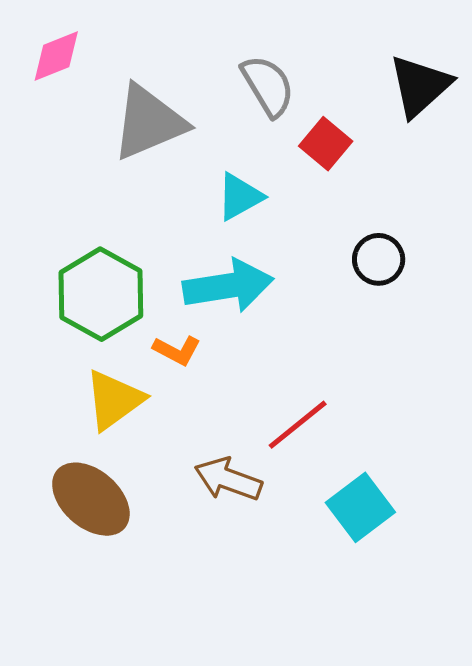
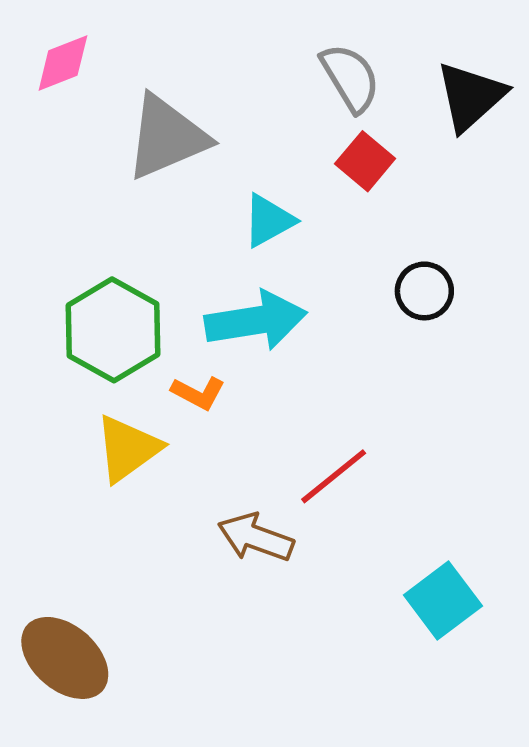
gray semicircle: (268, 86) -> (350, 78), moved
brown ellipse: (91, 499) -> (65, 658), moved
cyan square: (360, 507) -> (443, 600), moved

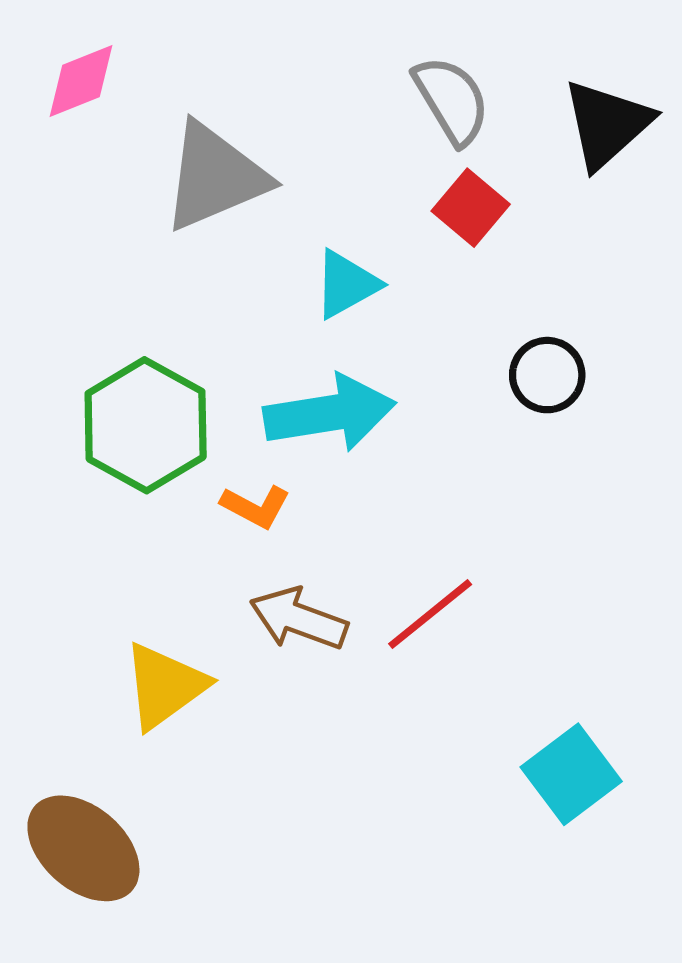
yellow triangle: (128, 449) -> (165, 686), moved
brown arrow: (256, 537) -> (299, 619), moved

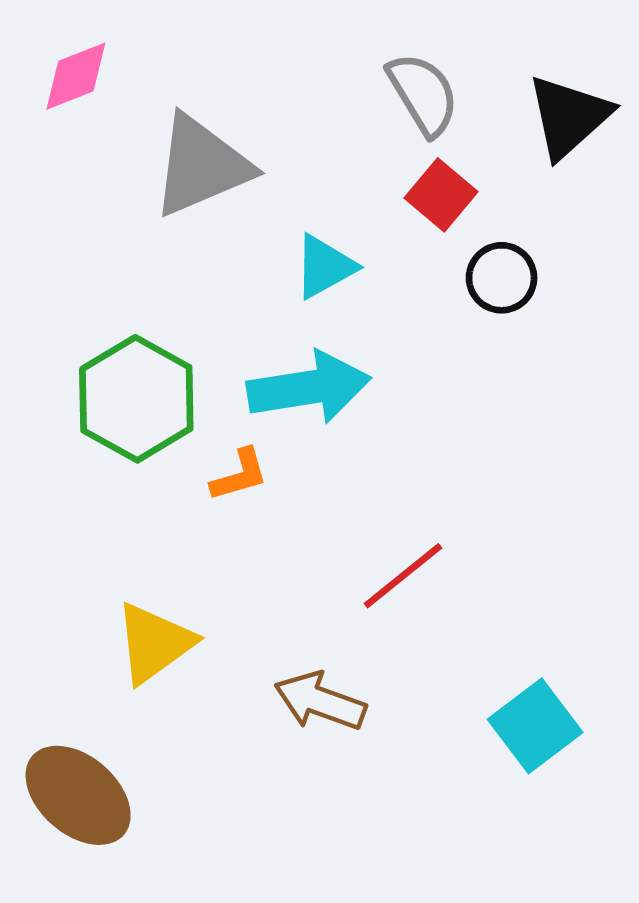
black circle: (547, 375) -> (502, 278), moved
orange L-shape: (256, 507) -> (239, 475), turned -44
brown arrow: (299, 619) -> (320, 701), moved

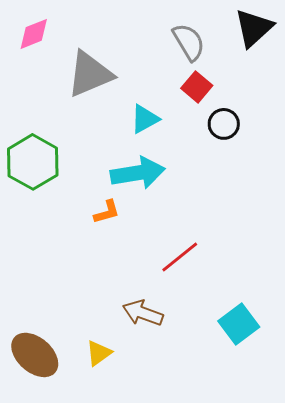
black triangle: (569, 116) -> (254, 28), moved
green hexagon: (136, 399) -> (33, 162), moved
yellow triangle: (154, 643) -> (99, 353), moved, size x0.7

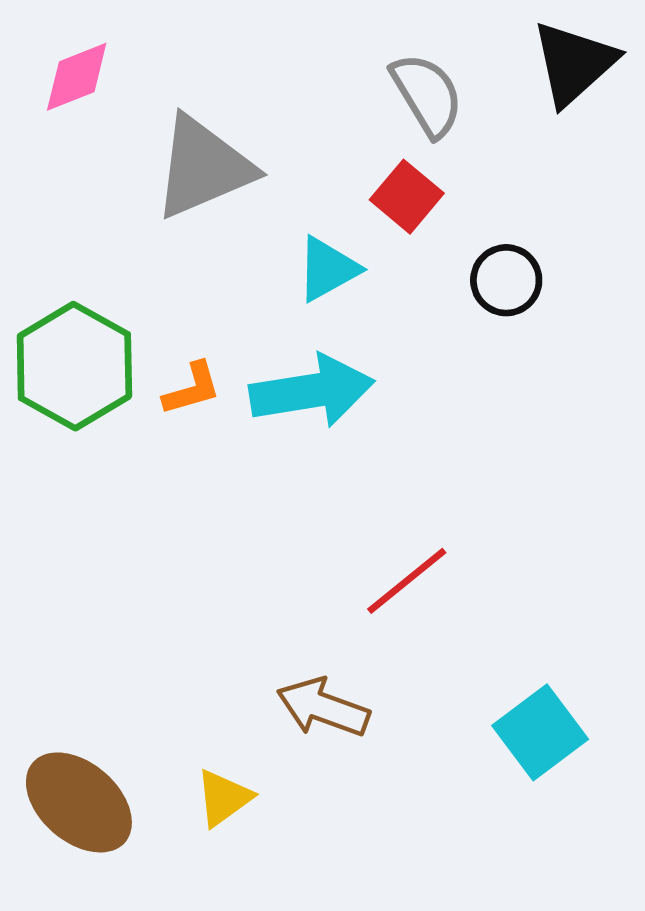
red square: (197, 87) -> (407, 197), moved
orange L-shape: (107, 212) -> (192, 389), moved

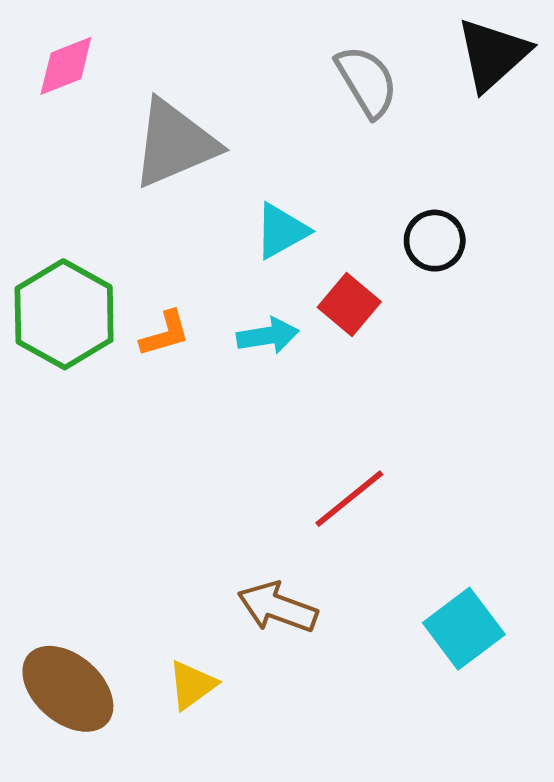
red square: (407, 197) -> (349, 305), moved
cyan arrow: (312, 391) -> (268, 336), size x0.6

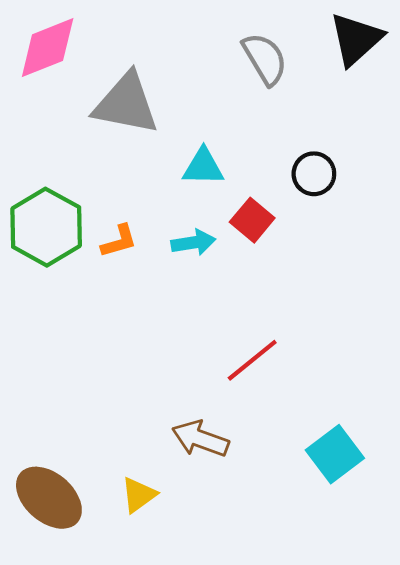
pink diamond: (66, 66) -> (48, 48), size x1.4
gray triangle: (175, 144) -> (126, 104), turned 34
cyan triangle: (281, 231) -> (203, 167), turned 30

